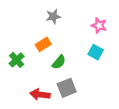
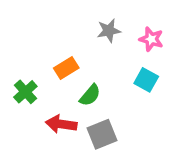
gray star: (53, 17) -> (109, 31), moved
red arrow: (40, 94) -> (61, 124), moved

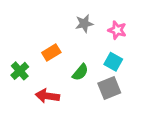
green semicircle: (90, 95) -> (80, 72), moved
gray square: (102, 134) -> (109, 88), moved

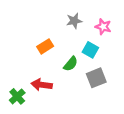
cyan square: (113, 62) -> (90, 50), moved
green cross: (20, 71) -> (17, 96), moved

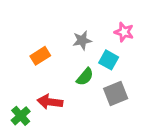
gray star: (74, 21) -> (82, 40), moved
orange rectangle: (45, 46) -> (40, 56), moved

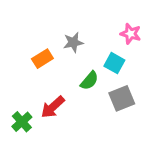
gray star: (82, 40) -> (73, 42), moved
red arrow: (50, 102) -> (53, 107), turned -50

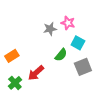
pink star: (131, 34) -> (68, 23), moved
orange rectangle: (42, 59) -> (12, 56), moved

